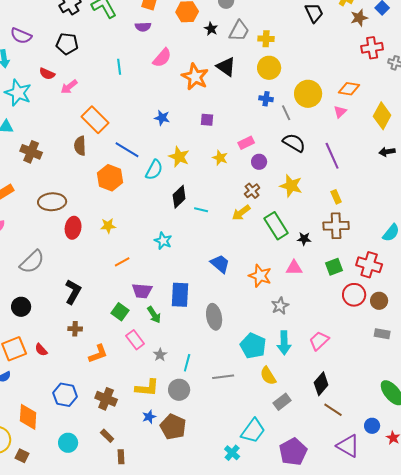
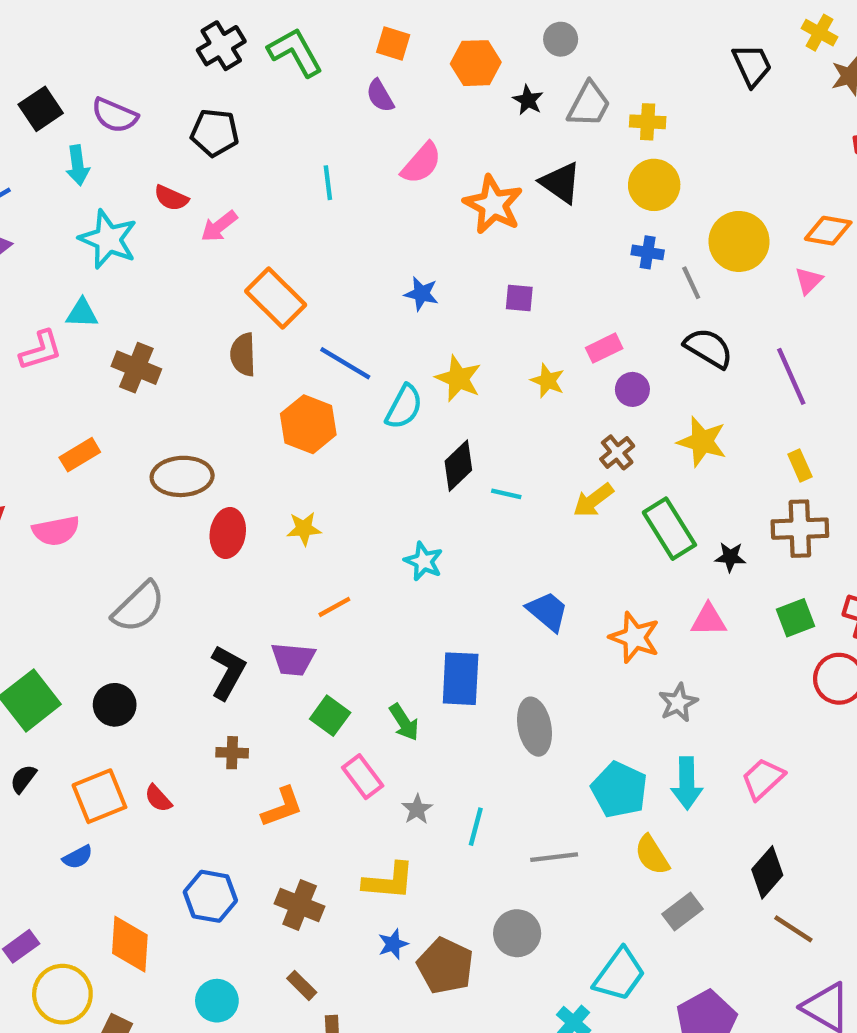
purple semicircle: (143, 27) -> (380, 96), turned 63
purple trapezoid: (142, 291) -> (293, 659), moved
gray circle: (179, 390) -> (517, 933), moved

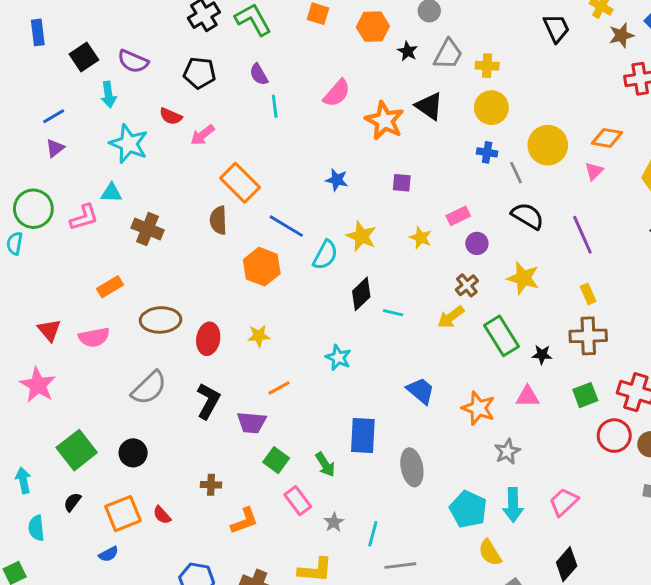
purple semicircle: (380, 96) -> (259, 74), moved
brown ellipse: (182, 476) -> (161, 320), moved
black L-shape: (228, 672) -> (208, 401), moved
gray line: (554, 857) -> (400, 566), moved

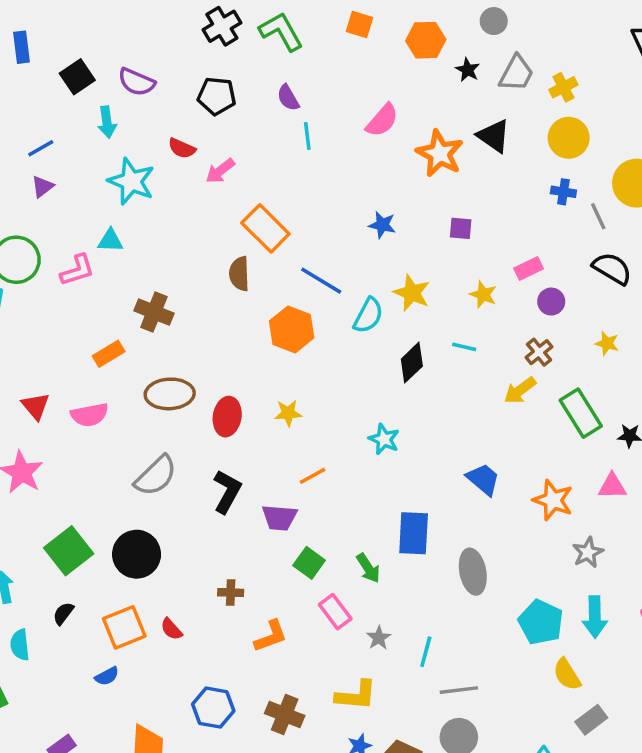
yellow cross: (487, 66) -> (563, 87), turned -30
brown cross: (148, 229) -> (154, 312), moved
yellow star: (523, 278) -> (607, 343), size x0.6
cyan line: (393, 313) -> (464, 347), moved
black circle: (133, 453) -> (137, 554), size x1.4

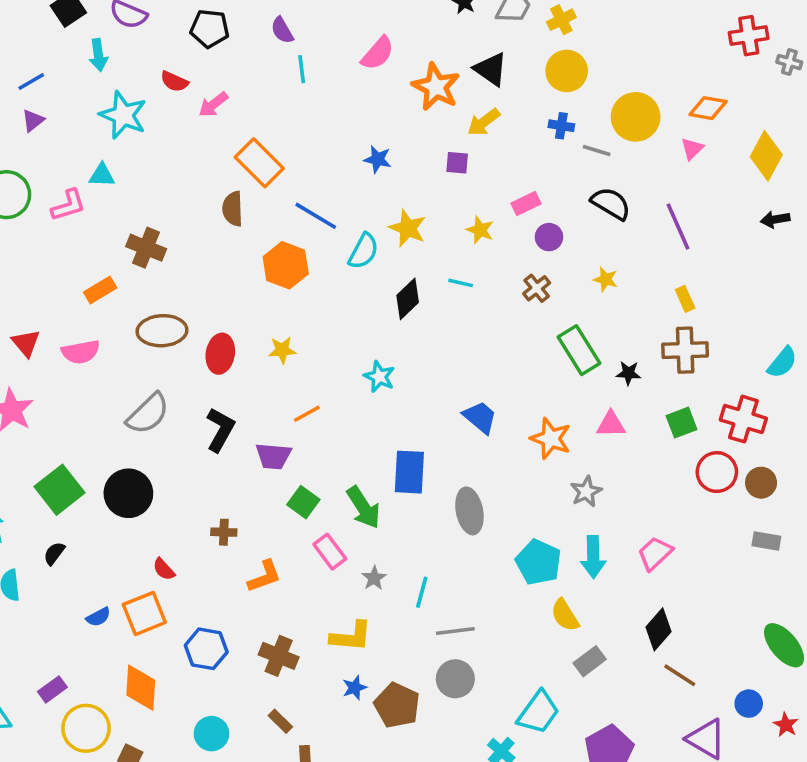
gray line: (598, 216) -> (597, 150), turned -48
yellow arrow: (520, 390) -> (484, 122), moved
green arrow: (368, 568) -> (363, 507), size x1.4
orange square: (124, 627) -> (144, 613), moved

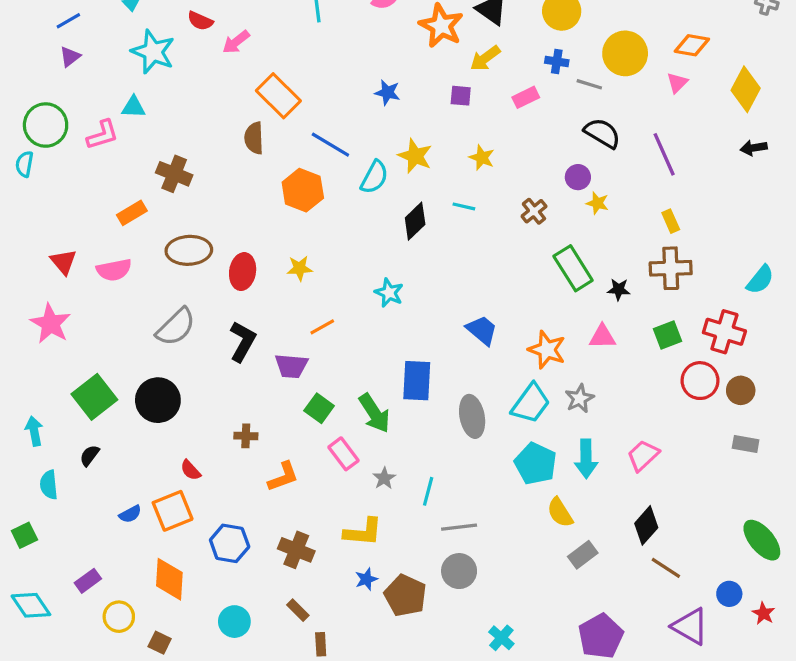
pink rectangle: (526, 203) -> (526, 97), moved
purple circle: (549, 237) -> (578, 177), moved
cyan trapezoid: (538, 712) -> (531, 403), moved
yellow circle: (86, 728) -> (119, 617), size x0.7

